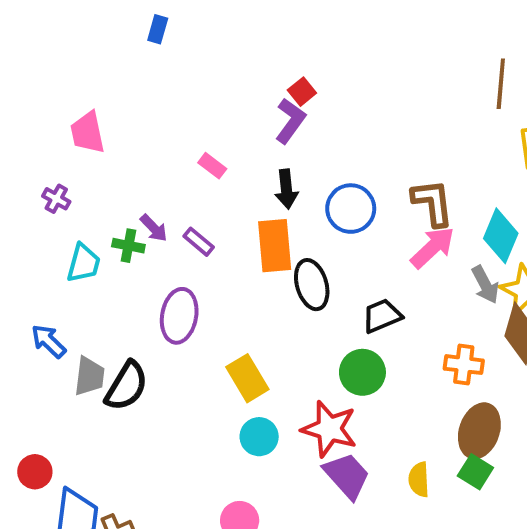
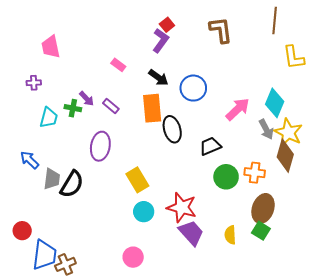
black arrow: (286, 189) -> (158, 78), turned -48
purple cross: (56, 199) -> (34, 83), turned -32
brown L-shape: (433, 203) -> (221, 30), moved
green circle: (362, 372) -> (226, 177), moved

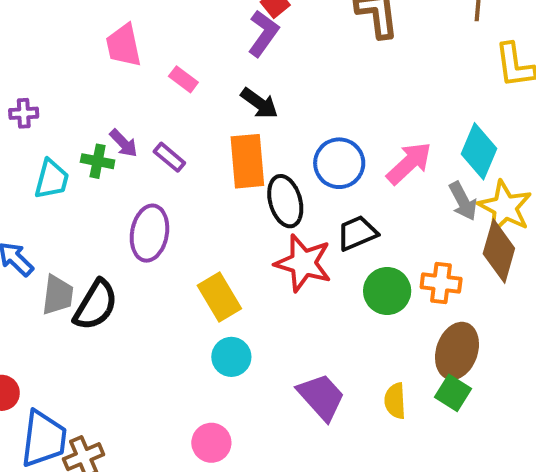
pink trapezoid: (51, 47) -> (124, 45), moved
blue circle: (193, 88) -> (339, 163), moved
red star: (182, 207) -> (303, 263), moved

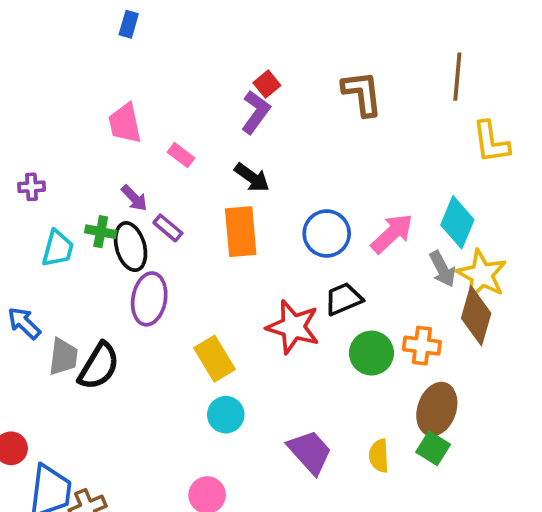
purple arrow: (124, 143) -> (134, 198), moved
black ellipse: (285, 201) -> (131, 247), moved

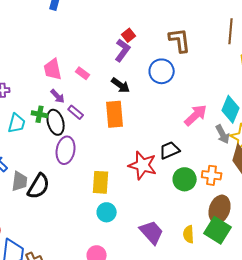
pink trapezoid: (125, 123) -> (53, 69), moved
blue circle: (327, 234) -> (162, 71), moved
yellow rectangle: (215, 359) -> (101, 182), turned 35
green square: (433, 448) -> (218, 230), size x1.5

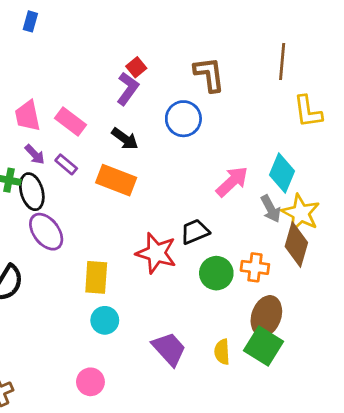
pink rectangle: (83, 73) -> (70, 122), size x1.5
purple rectangle: (76, 112) -> (66, 164), moved
orange rectangle: (115, 114) -> (116, 180), turned -64
purple ellipse: (66, 150) -> (46, 232), turned -48

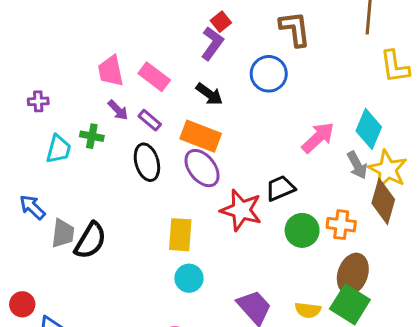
black ellipse: (32, 192) -> (147, 162), moved
purple ellipse: (46, 232) -> (202, 168), moved
yellow semicircle: (222, 352) -> (308, 310), turned -80

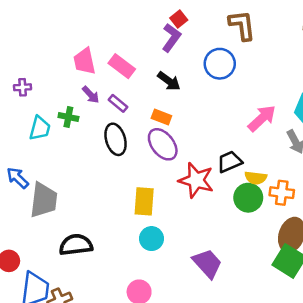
orange rectangle: (201, 136) -> (161, 117), size x0.6
gray trapezoid: (63, 233) -> (44, 200), size x1.4
black semicircle: (90, 241) -> (76, 245), moved, turned -128
yellow semicircle: (308, 310) -> (256, 178), moved

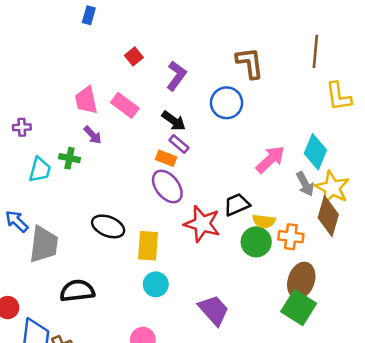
red square: (179, 19) -> (134, 56), moved
purple rectangle: (118, 103) -> (179, 144), moved
black ellipse: (116, 139) -> (108, 226), moved, turned -52

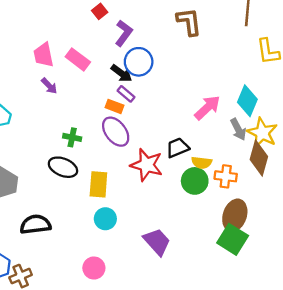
red square: (134, 56) -> (100, 11), moved
blue circle: (227, 103) -> (139, 62), moved
green cross: (69, 158) -> (72, 137), moved

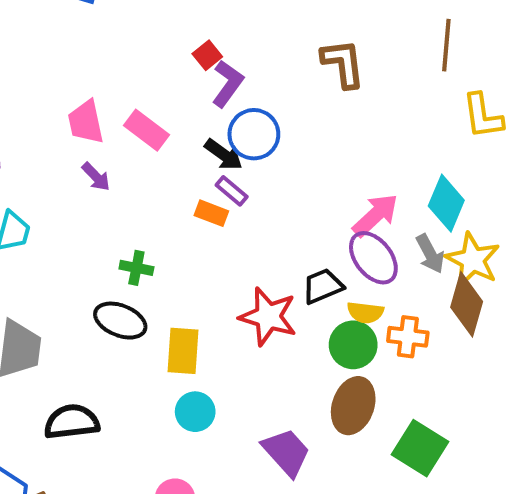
red square: (100, 11) -> (207, 55), moved
purple ellipse: (116, 132) -> (373, 258), moved
brown ellipse: (235, 215) -> (353, 406), moved

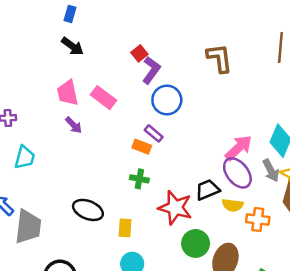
black arrow: (224, 154) -> (72, 46), moved
green cross: (136, 268) -> (139, 179), moved
green circle: (353, 345) -> (196, 243), moved
yellow rectangle: (183, 351) -> (125, 228), size x0.7

